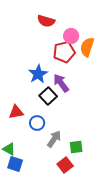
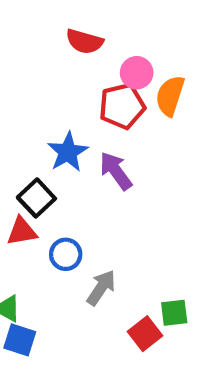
black square: (48, 96) -> (36, 198), moved
green square: (76, 147) -> (174, 313), moved
red square: (65, 165) -> (145, 334), moved

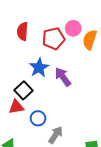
red semicircle: (84, 41) -> (22, 31), moved, turned 78
red pentagon: (122, 106) -> (54, 39), moved

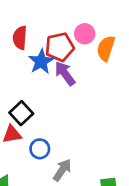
blue star: (39, 68) -> (41, 62), moved
purple arrow: (63, 77) -> (65, 73), moved

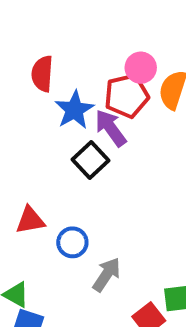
red pentagon: (60, 47) -> (127, 96), moved
black square: (21, 113) -> (90, 160), moved

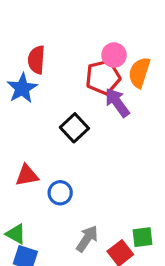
blue star: (74, 110) -> (22, 88), moved
purple arrow: (111, 128) -> (117, 103), moved
gray arrow: (107, 275) -> (87, 239), moved

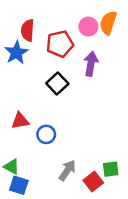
orange semicircle: (139, 72) -> (108, 23), moved
red pentagon: (103, 77) -> (60, 44), moved
purple arrow: (117, 103) -> (91, 64), turned 45

